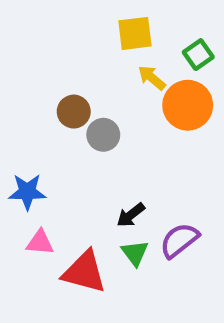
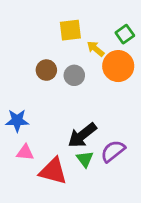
yellow square: (135, 33) -> (70, 30), moved
gray circle: (103, 135) -> (74, 75), moved
black arrow: (131, 215) -> (82, 135), size x1.6

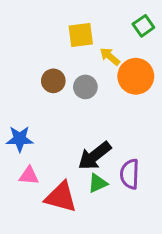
green square: (125, 34) -> (143, 26), moved
purple semicircle: (113, 151) -> (130, 174), turned -50
green triangle: (85, 159) -> (98, 183), turned 42

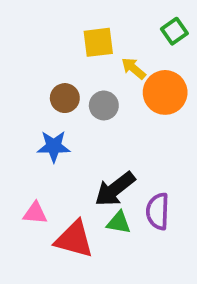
blue star: (20, 139) -> (54, 146), moved
green triangle: (98, 183) -> (119, 223), turned 35

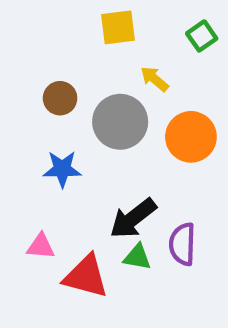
yellow square: (98, 42) -> (118, 27), moved
orange circle: (165, 92) -> (191, 137), moved
brown circle: (65, 98) -> (60, 98), moved
gray circle: (104, 105) -> (120, 122), size x1.6

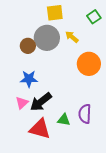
gray circle: (120, 122) -> (47, 38), moved
black arrow: (133, 218) -> (41, 102), moved
pink triangle: (41, 246) -> (22, 103), moved, turned -48

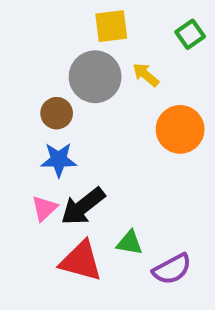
brown circle: (28, 46) -> (57, 113), moved
purple semicircle: (85, 114) -> (172, 269), moved, turned -120

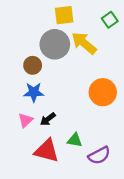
yellow arrow: (146, 75) -> (84, 43), size x1.6
orange circle: (180, 129) -> (103, 92), moved
black arrow: (83, 206) -> (48, 119), size x0.6

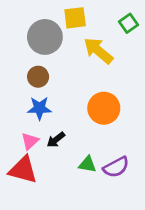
gray circle: (55, 44) -> (45, 37), moved
orange circle: (103, 92) -> (104, 108), moved
red triangle: (47, 151) -> (23, 170), moved
purple semicircle: (99, 155) -> (116, 167), moved

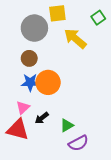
orange circle: (104, 108) -> (48, 82), moved
black arrow: (56, 140) -> (42, 118), moved
green triangle: (87, 164) -> (67, 125), turned -40
purple semicircle: (116, 167) -> (78, 143), moved

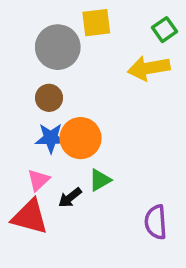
yellow arrow: (75, 38) -> (149, 68), moved, turned -50
green triangle: (67, 125) -> (100, 180), moved
purple semicircle: (78, 143) -> (156, 222), moved, turned 114

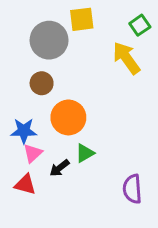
yellow arrow: (149, 68) -> (126, 58), turned 64
blue star: (51, 138) -> (24, 131), moved
red triangle: (30, 217) -> (25, 184), size x0.7

